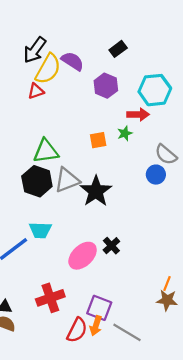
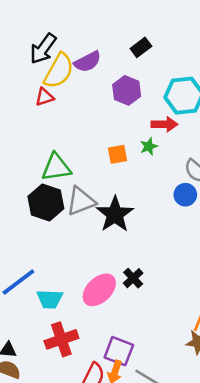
purple semicircle: (73, 61) -> (88, 62), turned 120
cyan trapezoid: (40, 230) -> (50, 299), moved

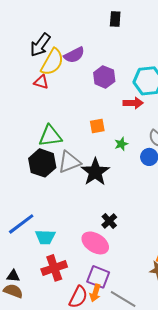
black rectangle: (141, 47) -> (115, 19), moved, turned -49
red triangle: (45, 97) -> (41, 82), turned 35
green star: (149, 146) -> (121, 144), moved
pink ellipse: (99, 290) -> (95, 243), moved, turned 76

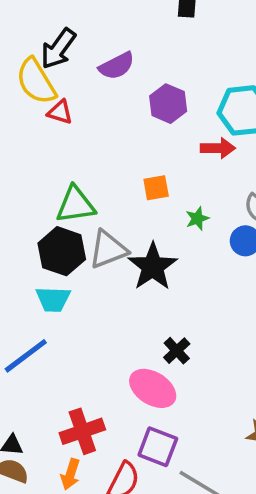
yellow semicircle: (52, 62) -> (36, 81), moved, turned 120
cyan trapezoid: (45, 237) -> (53, 299), moved
orange arrow: (95, 293) -> (70, 474), moved

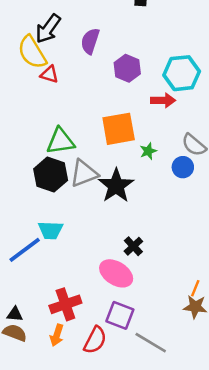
purple semicircle: (117, 66) -> (90, 41), turned 135
orange square: (156, 188) -> (119, 129), size x1.8
cyan trapezoid: (53, 299) -> (51, 230), moved

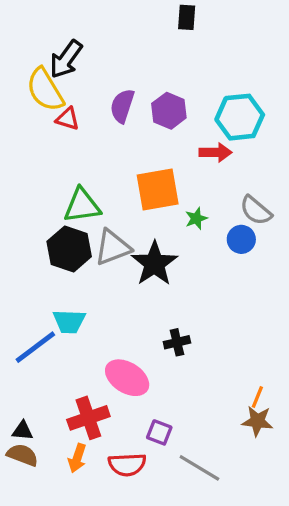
purple semicircle: (90, 41) -> (122, 106), moved
black cross: (133, 246) -> (177, 342), turned 30
pink ellipse: (116, 273) -> (127, 378), moved
purple square: (120, 315) -> (159, 432), size x0.7
red semicircle: (95, 340) -> (127, 465), turned 60

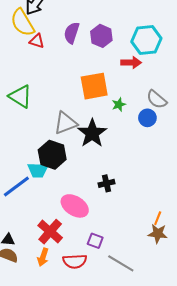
green triangle: (82, 206) -> (20, 96), moved, turned 40
black hexagon: (69, 249) -> (52, 155), moved
red cross: (88, 418) -> (50, 232), turned -30

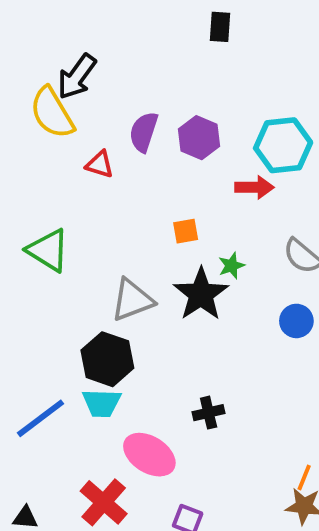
red triangle: (37, 41) -> (100, 164), moved
orange square: (94, 86) -> (186, 231), size x0.5
blue circle: (147, 118) -> (296, 321), moved
black star: (92, 133) -> (201, 294), moved
cyan trapezoid: (38, 170) -> (102, 403), moved

